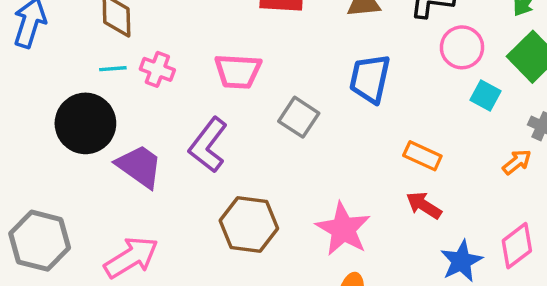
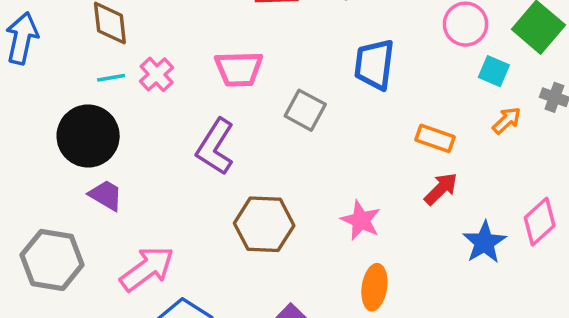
pink cross: (157, 69) -> (157, 74), turned 32
orange arrow: (517, 162) -> (507, 120), moved
purple trapezoid: (139, 166) -> (106, 195), moved, size x0.7
red arrow: (424, 205) -> (441, 189), turned 108
pink star: (343, 229) -> (361, 220), size x0.7

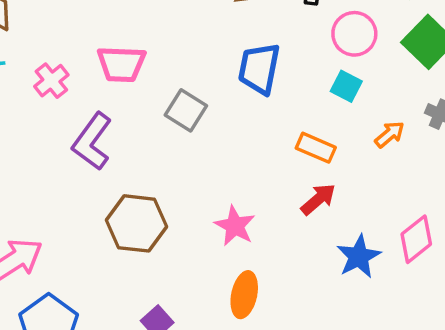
cyan square: (494, 71) -> (346, 86), moved
pink cross: (157, 74) -> (51, 81), moved

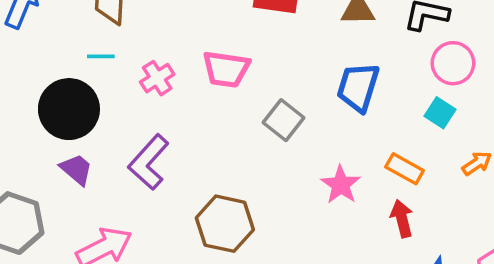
purple L-shape: (92, 141) -> (149, 162), moved
red arrow: (318, 199) -> (402, 219), turned -69
pink star: (235, 226) -> (341, 185), moved

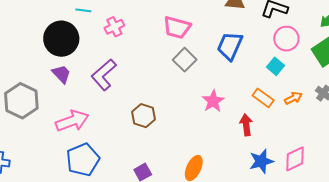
pink trapezoid: (226, 69) -> (177, 27), moved
orange rectangle: (405, 169) -> (263, 98), moved
brown hexagon: (225, 224) -> (143, 116), size x0.7

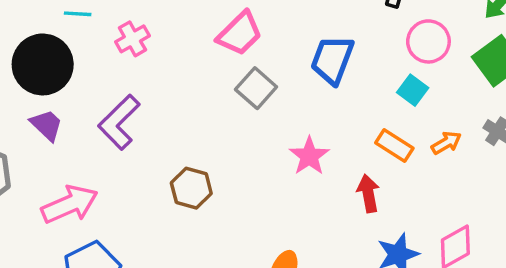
pink trapezoid: (177, 27) -> (240, 33), turned -56

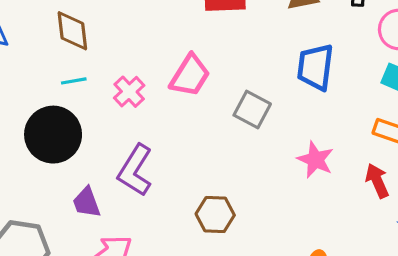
pink trapezoid: (240, 33) -> (190, 76), moved
purple trapezoid: (46, 125) -> (87, 202), moved, turned -140

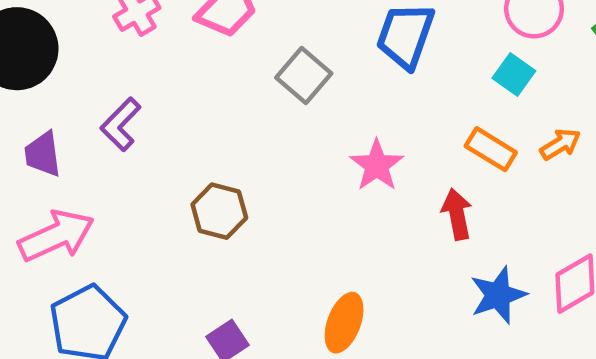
purple L-shape: (135, 170) -> (121, 124), size x0.7

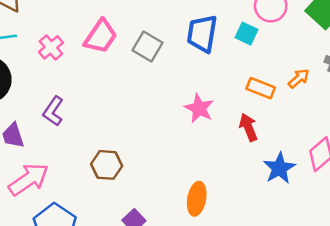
cyan square: (514, 74) -> (247, 34), moved
gray square: (304, 75) -> (147, 47), moved
brown hexagon: (219, 211) -> (107, 165), moved

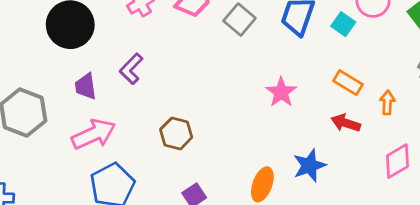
orange arrow: (299, 78) -> (387, 102), moved, turned -55
red arrow: (248, 127) -> (346, 123), moved, turned -60
blue star: (279, 168) -> (309, 165), moved

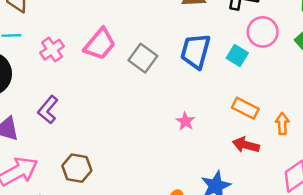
pink star: (281, 92) -> (185, 121), size x0.7
brown hexagon: (176, 133) -> (77, 168), moved

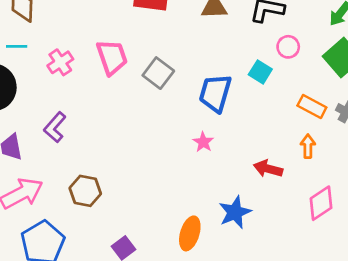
pink circle: (263, 32) -> (288, 47), size x0.7
pink trapezoid: (100, 44) -> (112, 57), turned -60
blue trapezoid: (195, 51) -> (215, 93), moved
orange rectangle: (245, 108) -> (312, 106), moved

